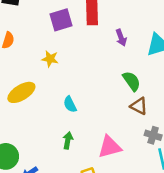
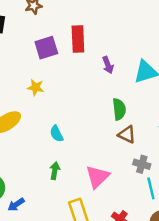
green semicircle: (132, 81) -> (119, 109), turned 30
pink triangle: (110, 147) -> (97, 177), turned -30

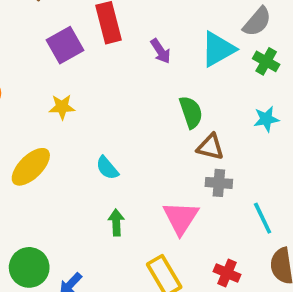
gray cross: (142, 164) -> (219, 183), moved

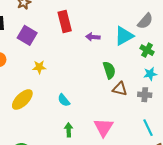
purple square: (65, 45) -> (27, 35), moved, turned -30
purple arrow: (161, 51) -> (93, 37), turned 128
green cross: (266, 61) -> (147, 50), moved
gray cross: (219, 183) -> (145, 95), moved

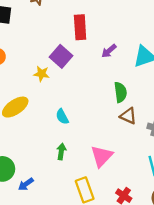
purple square: (27, 35) -> (61, 56), moved
purple arrow: (93, 37) -> (109, 51), turned -56

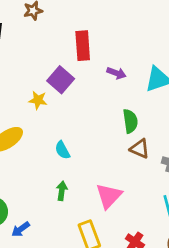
purple arrow: (109, 51) -> (116, 73), turned -119

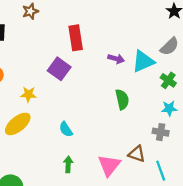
purple arrow: (116, 73) -> (116, 59), moved
yellow star: (38, 100) -> (28, 94), moved
brown triangle: (140, 149) -> (137, 154), moved

